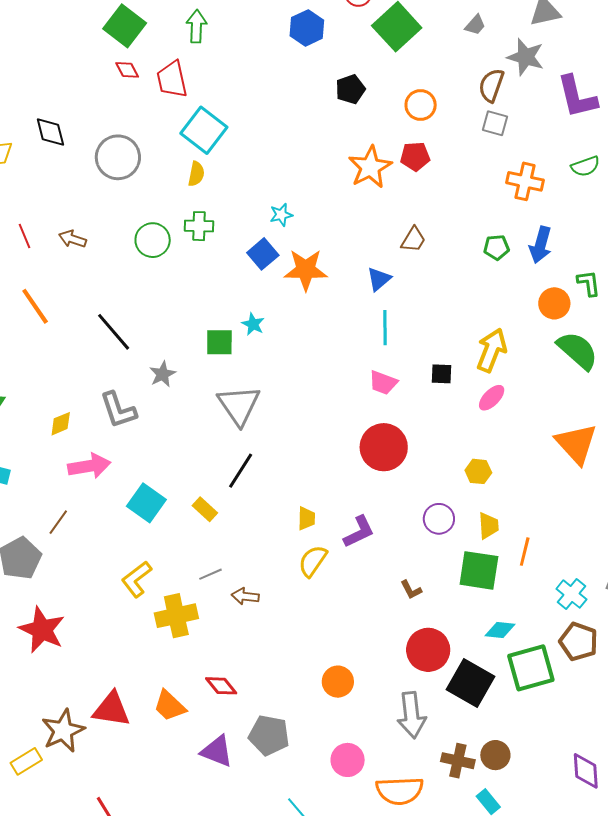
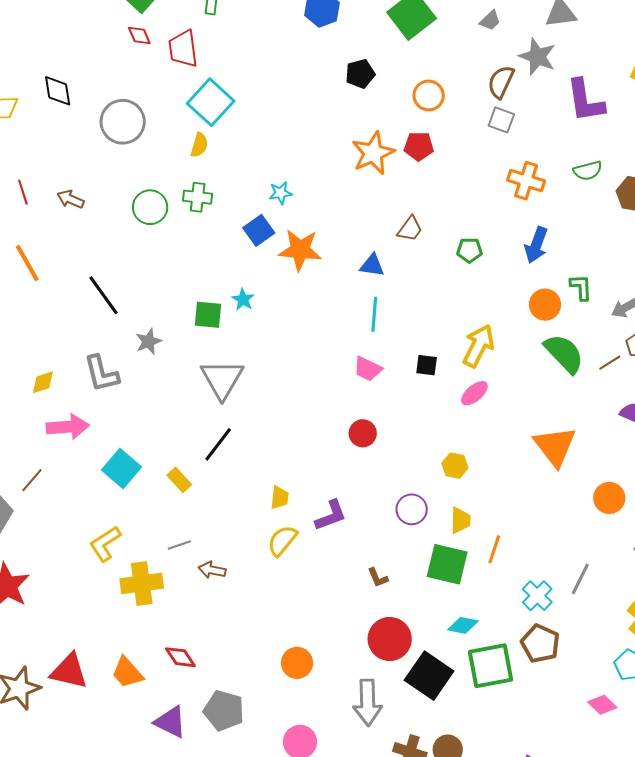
green pentagon: (496, 247) -> (469, 250), moved
blue triangle: (379, 279) -> (372, 265), turned 44
red circle: (384, 447) -> (363, 433), size x0.6

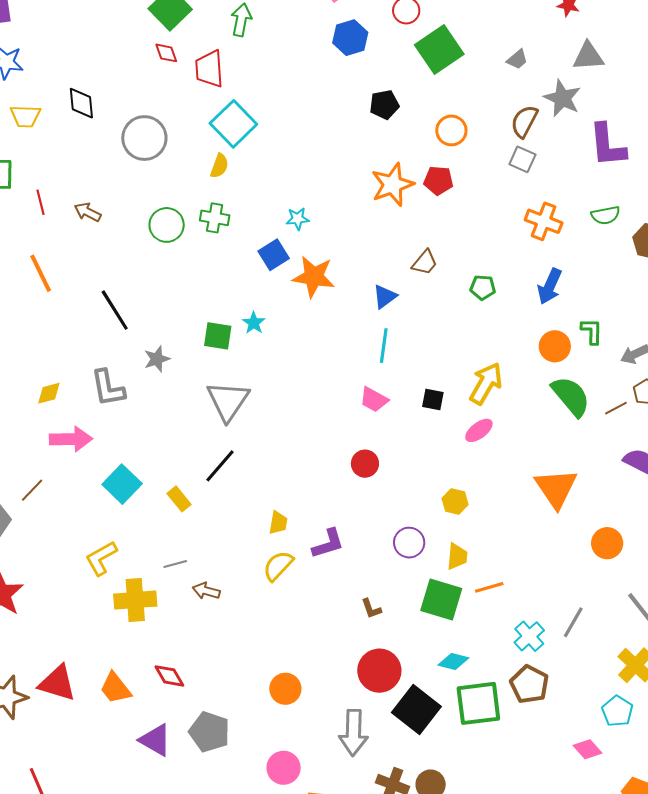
blue triangle: (372, 265) -> (385, 297), turned -48
orange line: (494, 549) -> (489, 587), turned 52

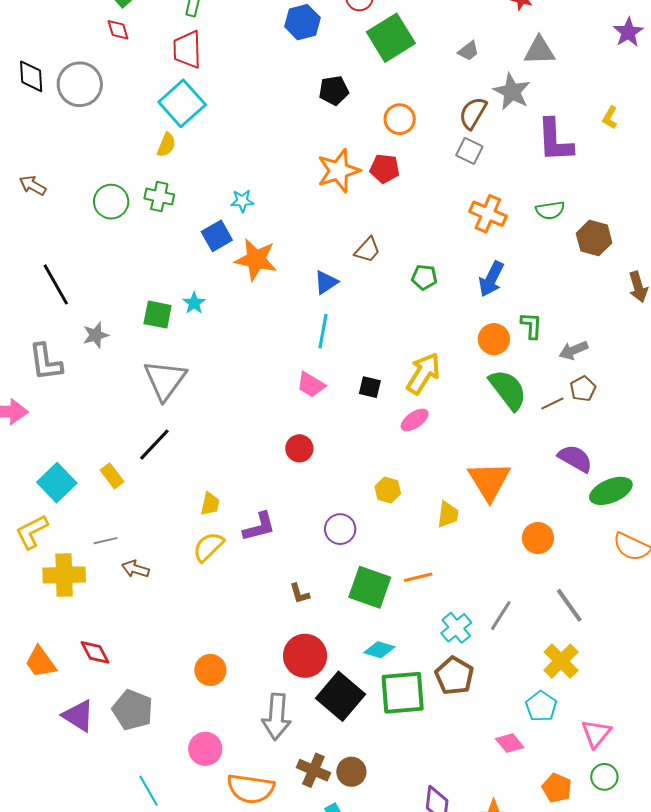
red trapezoid: (209, 69) -> (187, 50), moved
gray circle: (144, 138) -> (80, 84), moved
cyan square: (122, 484) -> (57, 483), moved
yellow trapezoid: (457, 556) -> (448, 514), moved

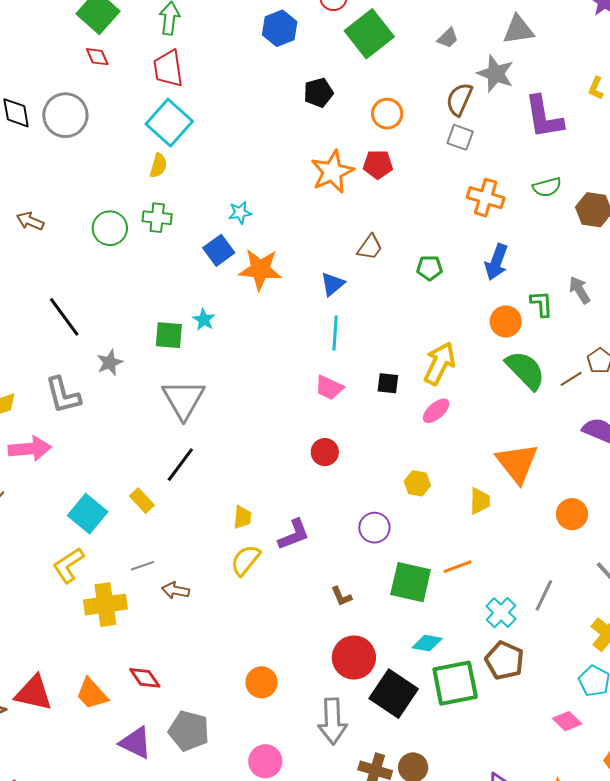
gray arrow: (573, 350) -> (580, 290), moved, turned 88

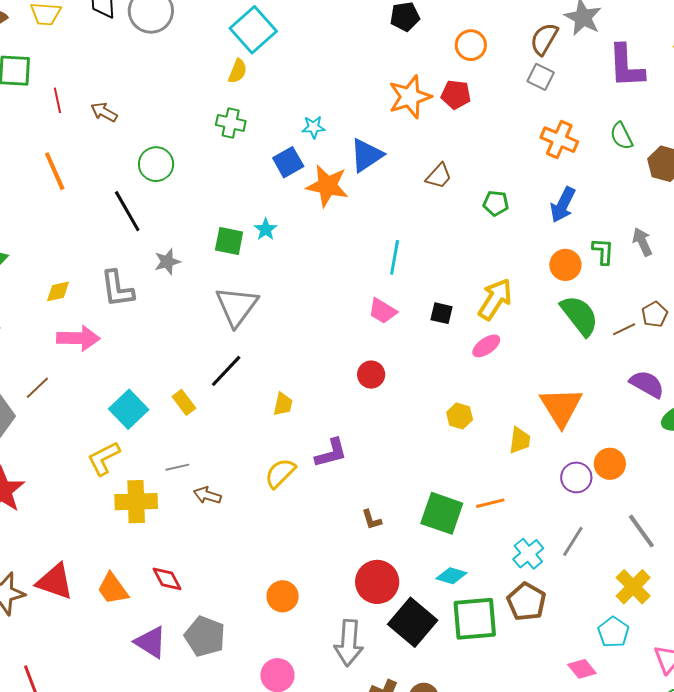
green semicircle: (547, 187) -> (621, 136), turned 72
green circle: (110, 228) -> (156, 164), moved
blue triangle: (332, 284) -> (367, 155), moved, size x1.4
yellow trapezoid: (242, 517) -> (283, 404), moved
purple circle: (374, 528) -> (576, 477), moved

